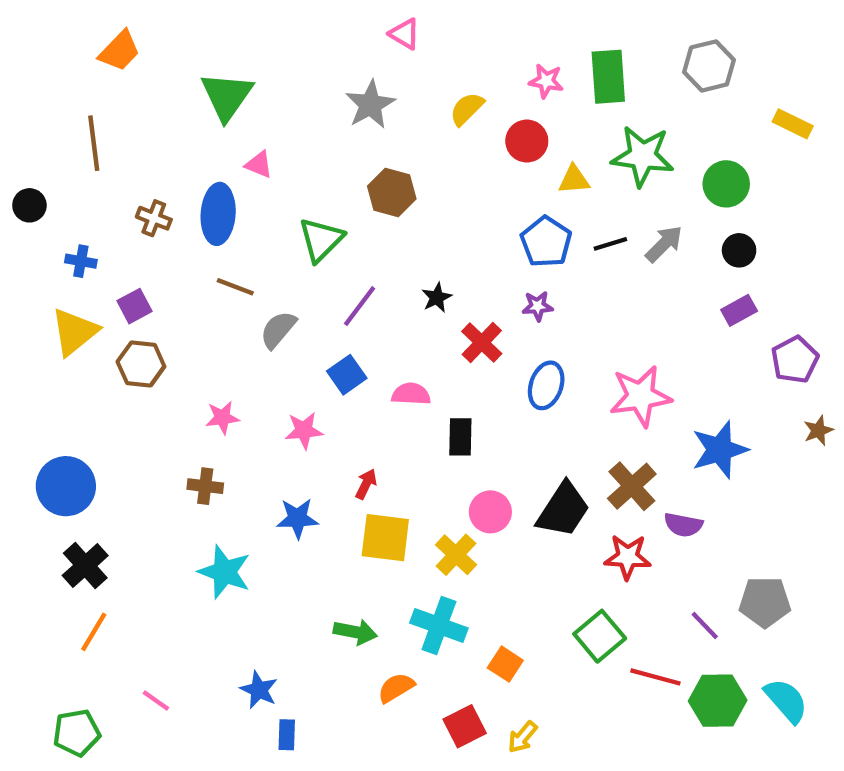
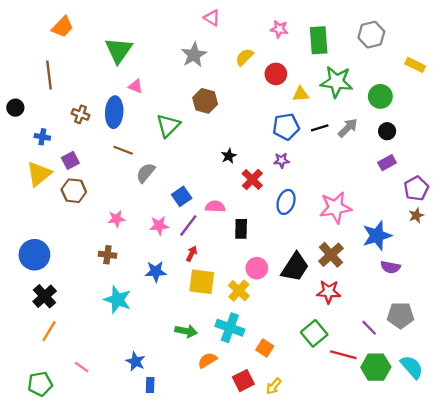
pink star: (546, 81) -> (279, 29), moved
blue pentagon: (546, 242) -> (286, 127), turned 30
purple line: (360, 306) -> (188, 226), moved
brown star: (818, 430) -> (416, 215), moved
purple semicircle: (683, 525) -> (390, 267), moved

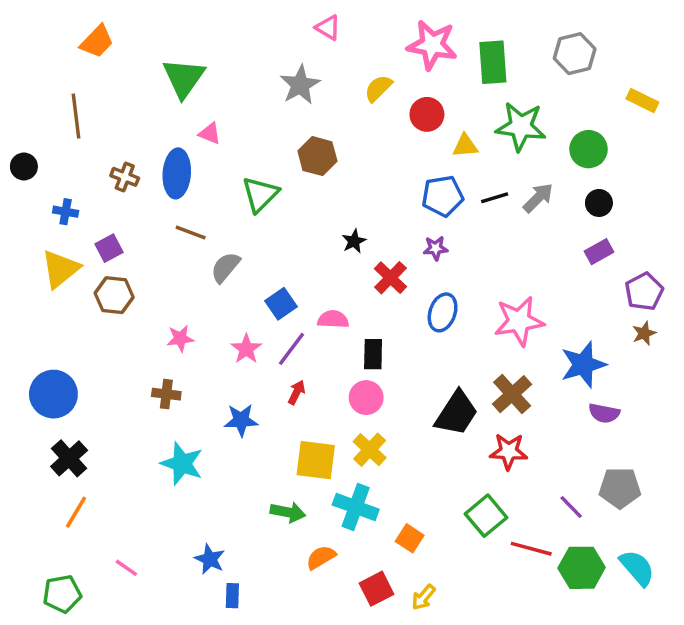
pink star: (279, 29) -> (432, 45), size x1.8
pink star: (159, 226) -> (246, 349), turned -30
pink circle: (257, 268) -> (366, 398), moved
yellow square: (202, 282) -> (316, 460), moved

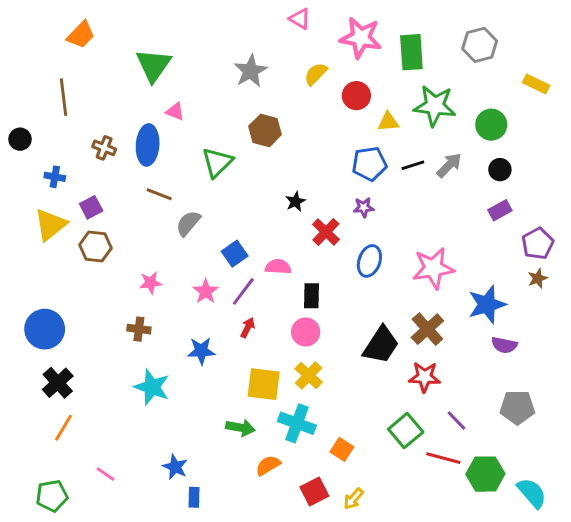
pink triangle: (328, 28) -> (300, 19), moved
purple line: (571, 507) -> (456, 420), moved
cyan semicircle: (637, 568) -> (532, 493), moved

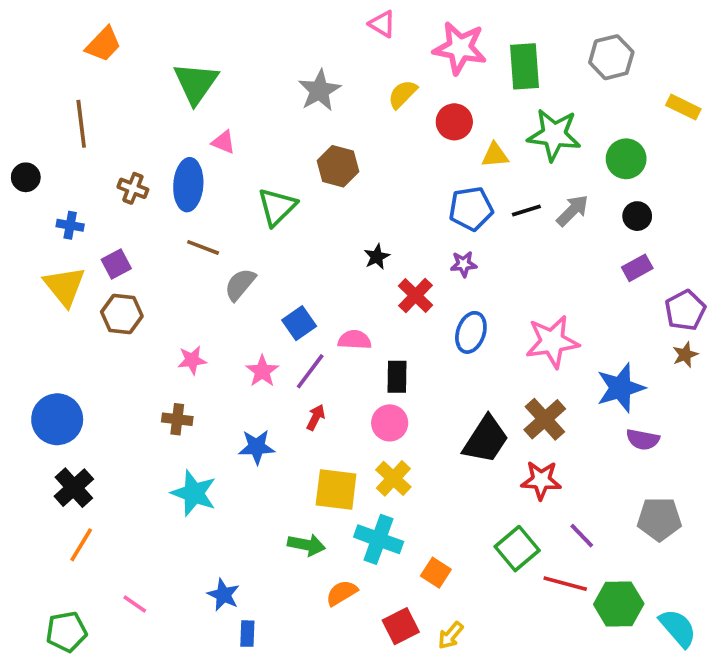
yellow triangle: (50, 225) -> (65, 286), turned -30

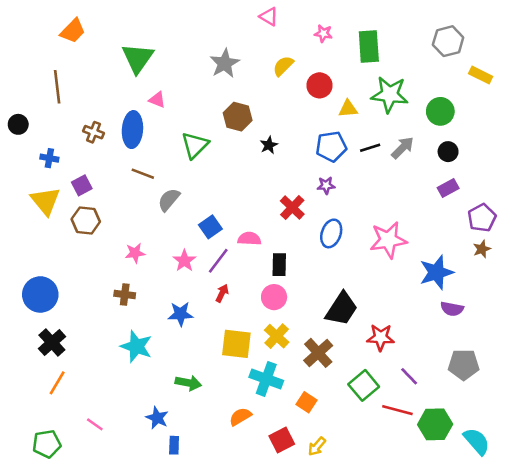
pink star: (460, 48) -> (323, 33), size x0.5
gray hexagon: (611, 57) -> (448, 41), moved
black star: (377, 257) -> (269, 145), moved
brown cross: (545, 419) -> (318, 353), moved
green arrow: (307, 545) -> (188, 383), moved

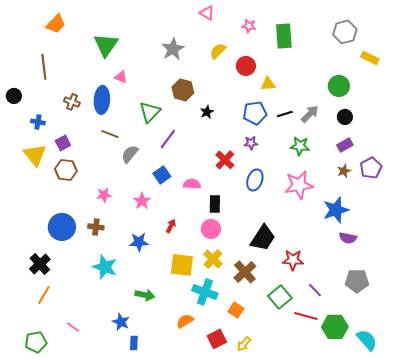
green star: (390, 94) -> (300, 146), moved, size x0.7
brown star: (482, 249) -> (344, 171), moved
purple line: (218, 261) -> (168, 139), moved
blue circle: (40, 294) -> (62, 227), moved

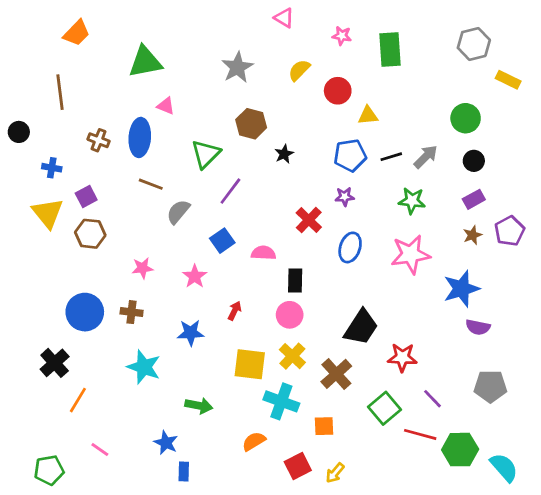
green triangle: (106, 45) -> (145, 62), turned 44
orange line: (44, 295) -> (78, 400), moved
orange square: (236, 310) -> (324, 426), turned -35

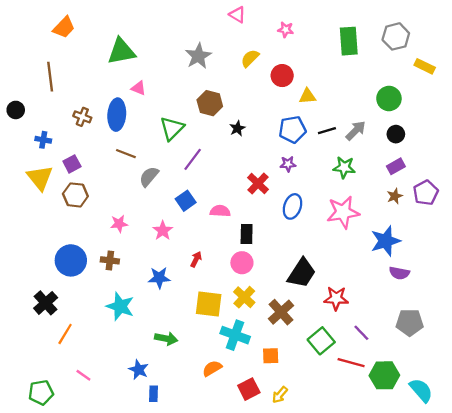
green rectangle: (390, 49) -> (349, 41), moved

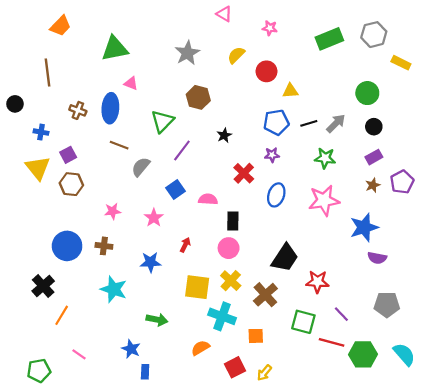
green rectangle: (349, 41) -> (329, 39), turned 72
black star: (237, 128) -> (224, 135), moved
green square: (321, 341) -> (303, 322), turned -35
cyan semicircle: (421, 390) -> (404, 354), moved

